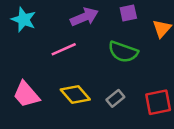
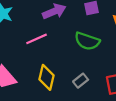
yellow diamond: (75, 94) -> (46, 77), turned 55

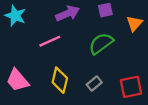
green semicircle: (87, 41) -> (101, 43), turned 125

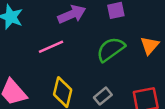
orange triangle: (134, 23) -> (150, 45), moved

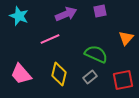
green semicircle: (111, 49) -> (96, 54), moved, turned 60

